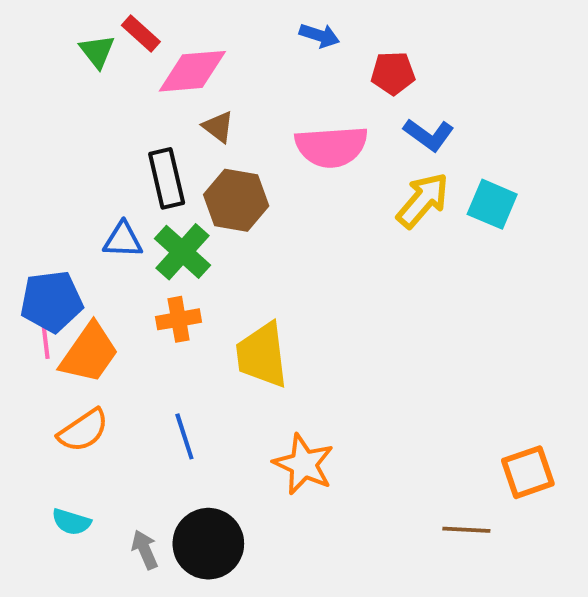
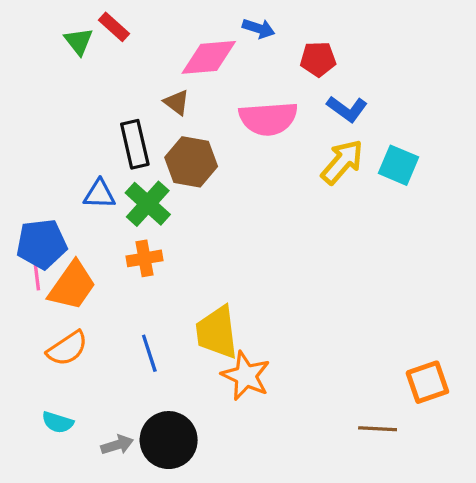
pink diamond: (192, 71) -> (209, 57), moved
yellow trapezoid: (262, 355) -> (217, 332), moved
gray arrow: (145, 550) -> (117, 445), turned 96

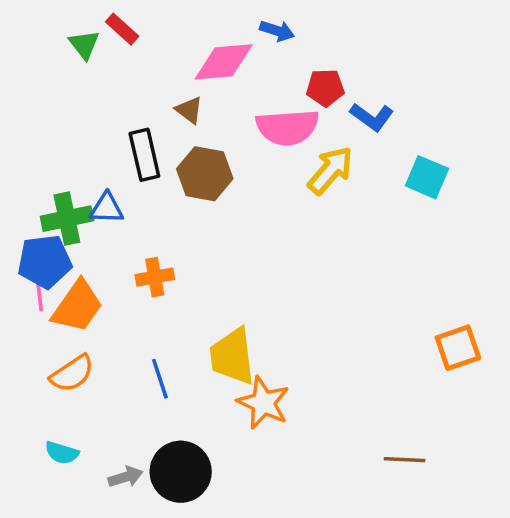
red pentagon: (318, 59) -> (325, 88), moved
yellow arrow: (342, 162) -> (330, 170), moved
green cross: (148, 204) -> (67, 219), moved, turned 36
orange square: (427, 382) -> (458, 348), moved

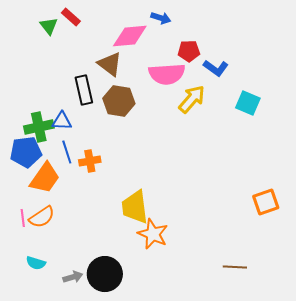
brown triangle: (189, 110) -> (110, 64), size x1.5
pink line: (39, 296) -> (23, 218), moved
blue line: (160, 379) -> (67, 152), moved

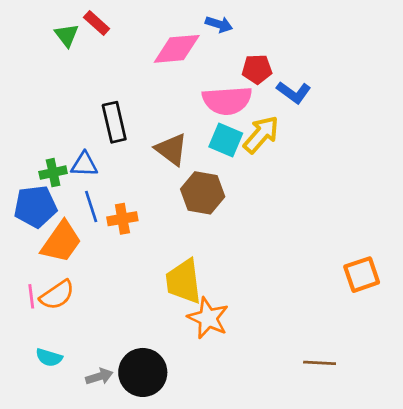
brown triangle: (110, 64) -> (171, 149), moved
brown hexagon: (119, 101) -> (203, 193), moved
cyan square: (248, 103) -> (226, 140), moved
green cross: (39, 127) -> (53, 173), size x0.7

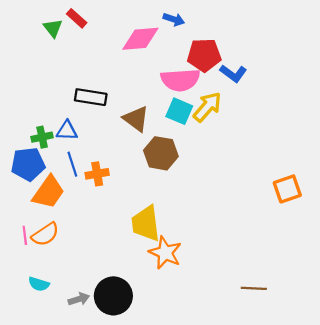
red pentagon: (257, 69) -> (204, 55), size x1.4
black rectangle: (114, 122) -> (91, 97), turned -68
orange square: (362, 275) -> (287, 189), moved

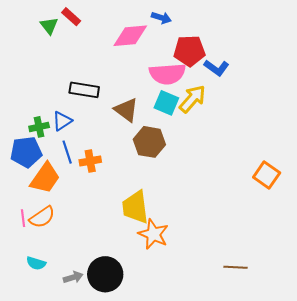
blue triangle: (67, 131) -> (62, 121), turned -35
orange square: (287, 189) -> (267, 175), turned -36

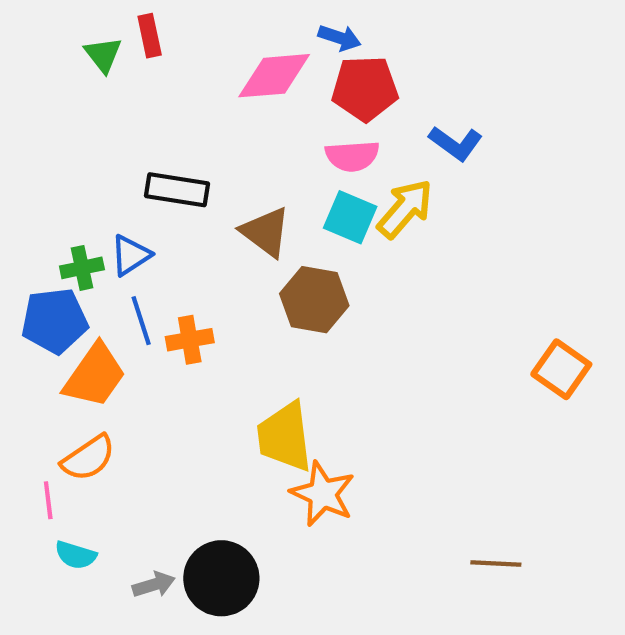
red rectangle: (71, 17) -> (150, 36), turned 36
red pentagon: (189, 51) -> (365, 88), moved
pink semicircle: (167, 74) -> (352, 156), size x0.7
pink line: (23, 218) -> (48, 500), moved

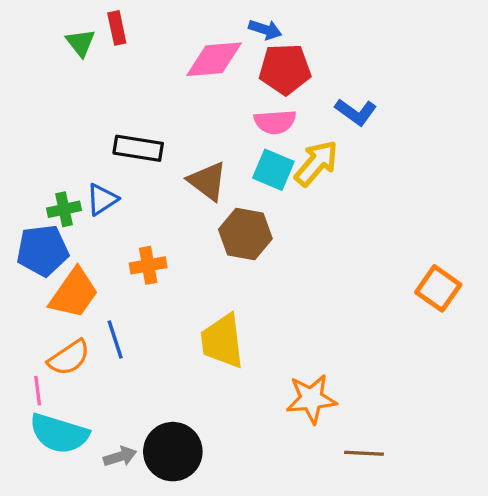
blue line: (141, 321) -> (115, 339), moved
orange star: (323, 494) -> (311, 399), moved, turned -30
cyan semicircle: (76, 555) -> (59, 433), size x1.8
brown line: (496, 564) -> (364, 453), moved

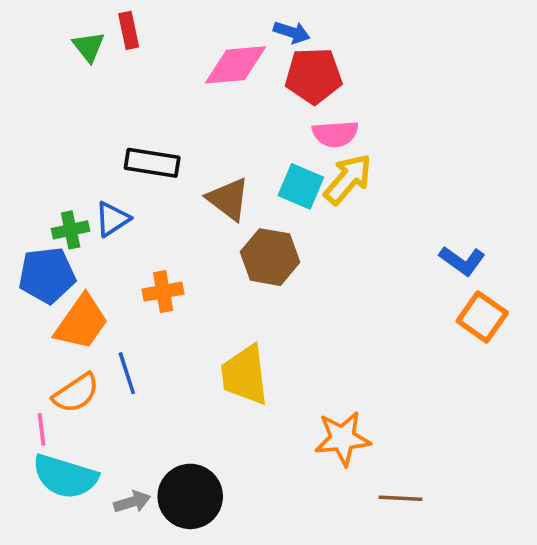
blue L-shape: (356, 112) -> (462, 261), moved
pink semicircle: (275, 122) -> (335, 134), moved

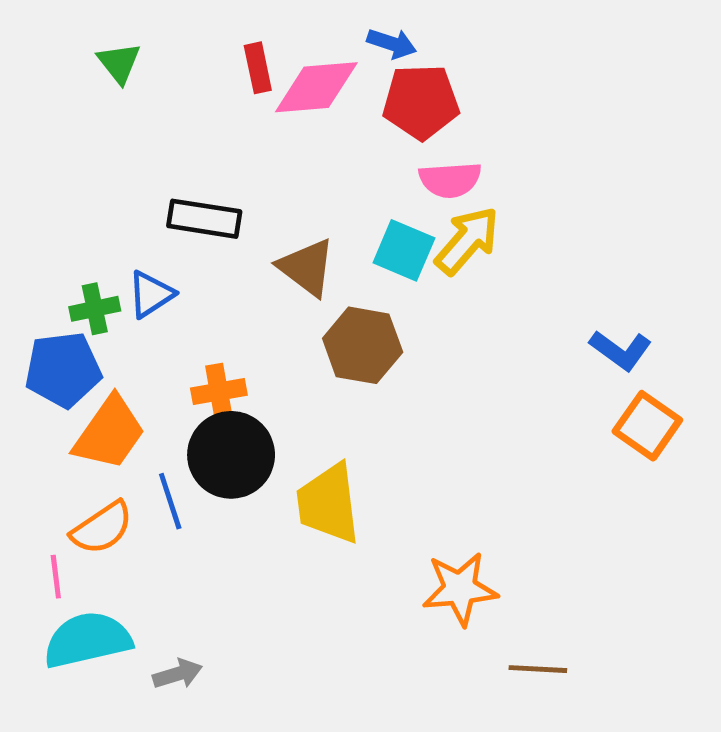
red rectangle: (129, 30) -> (258, 68), moved
cyan semicircle: (65, 476) -> (87, 640), turned 150
black circle: (190, 496) -> (231, 455), moved

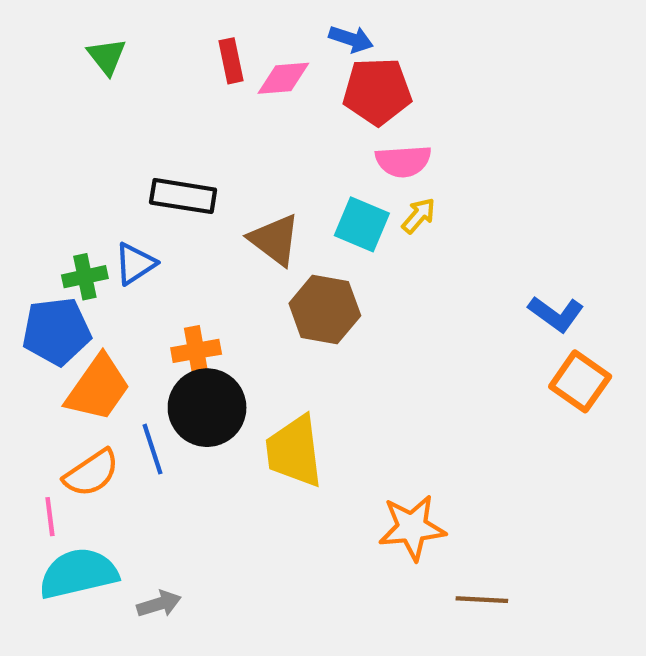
pink diamond: (316, 87) -> (283, 78), size x0.7
yellow arrow: (467, 241) -> (419, 216), size x0.6

